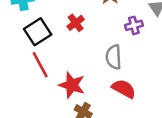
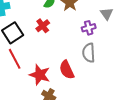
gray semicircle: (114, 57) -> (89, 53), moved
red semicircle: (124, 89) -> (67, 70), moved, turned -144

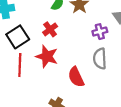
red line: (15, 59) -> (20, 65), turned 30
red star: (40, 75) -> (47, 56), moved

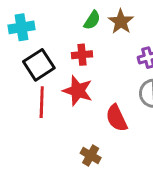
red cross: (50, 29) -> (82, 55), turned 32

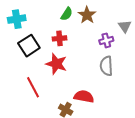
red line: (42, 102) -> (33, 87), moved, turned -30
red semicircle: (117, 118) -> (84, 96), moved, turned 126

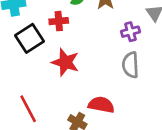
red cross: (59, 38) -> (59, 21), moved
red line: (33, 87) -> (28, 109), moved

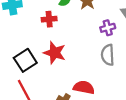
black square: (30, 38) -> (25, 60), moved

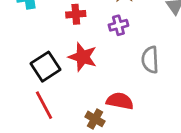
purple cross: (108, 28) -> (118, 25), moved

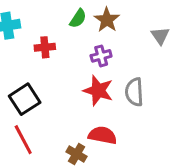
red cross: (76, 14) -> (45, 47), moved
red star: (83, 57) -> (98, 91), moved

